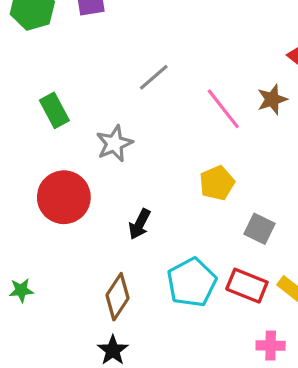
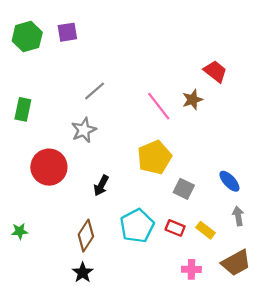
gray line: (154, 77) -> (95, 91), moved
green rectangle: (54, 110) -> (23, 109), moved, turned 40
yellow pentagon: (217, 183) -> (154, 157), size x1.4
red rectangle: (247, 286) -> (175, 228), size x0.7

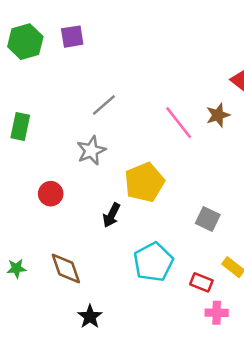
yellow pentagon: (154, 157) -> (144, 182), moved
red circle: (49, 167) -> (51, 194), size x0.6
red rectangle: (175, 228) -> (201, 282), moved
brown diamond: (86, 236) -> (66, 268), moved, turned -52

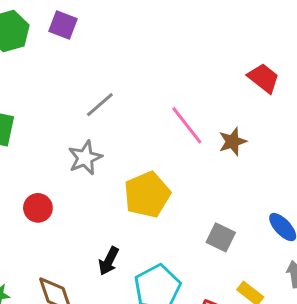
purple square: (72, 37) -> (63, 25), turned 30
brown star: (218, 115) -> (233, 142), moved
black arrow: (111, 215) -> (109, 261), moved

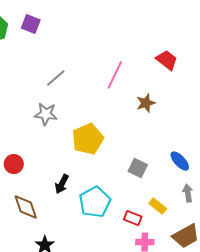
pink line: (187, 125) -> (115, 75), moved, turned 64
gray star: (85, 158) -> (46, 114), turned 30
red circle: (38, 208) -> (14, 164), moved

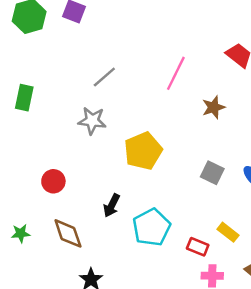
gray square: (138, 168) -> (212, 173), moved

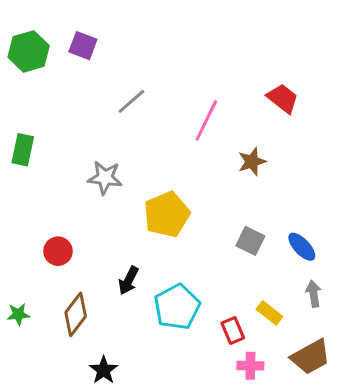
gray line: (104, 77) -> (131, 101), moved
brown diamond: (68, 233) -> (76, 314), turned 56
red rectangle: (198, 247) -> (233, 330), turned 45

